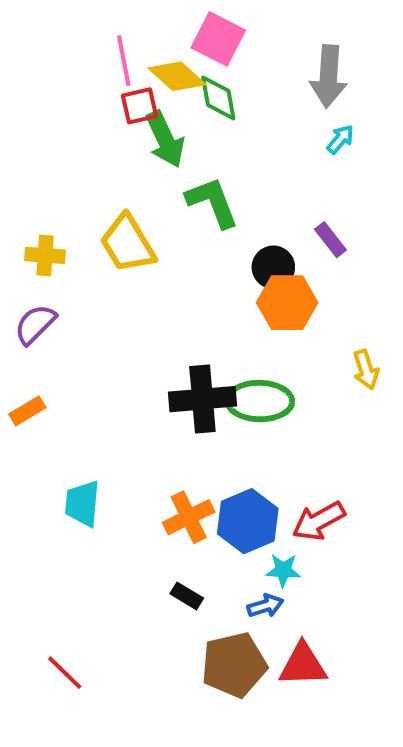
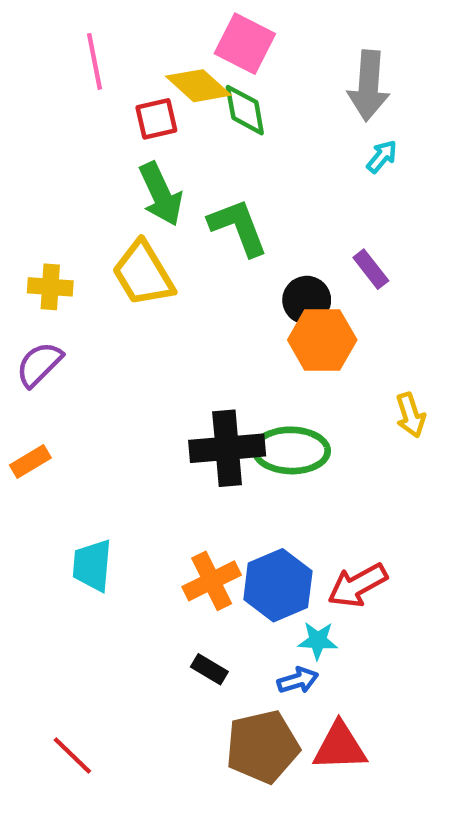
pink line: (124, 61) -> (94, 61), moved
green arrow: (165, 139) -> (161, 194), moved

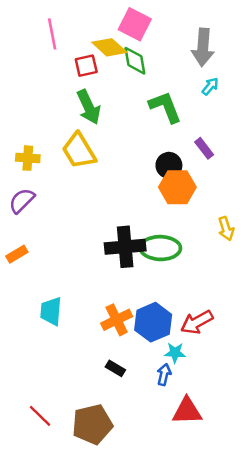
green L-shape: (238, 227) -> (165, 107), moved
blue arrow: (298, 680) -> (164, 375), turned -60
brown pentagon: (262, 747) -> (92, 424), moved

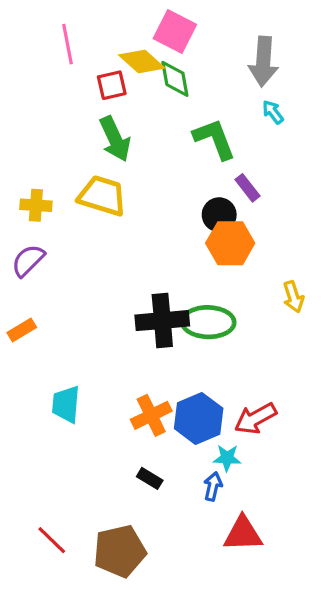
cyan arrow: (210, 86) -> (273, 112), turned -78
purple rectangle: (204, 148) -> (248, 188), moved
yellow trapezoid: (79, 151) -> (102, 196), turned 138

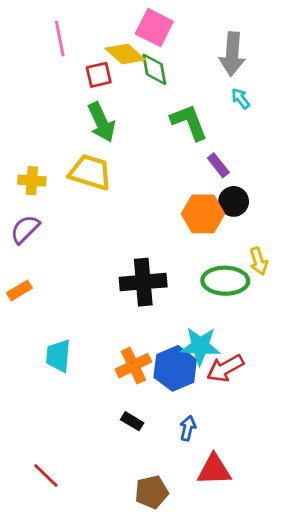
black circle: (219, 215) -> (234, 201), moved
green ellipse: (208, 322) -> (225, 281), moved
cyan star: (227, 458) -> (200, 346), moved, size x1.6
brown pentagon: (120, 551) -> (152, 492), moved, size x0.7

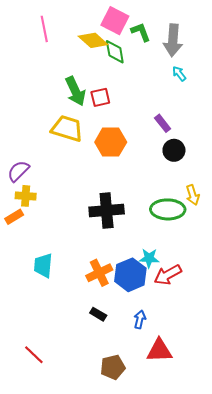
red square: (99, 75) -> (100, 97), moved
green L-shape: (189, 122) -> (141, 32), moved, size x0.7
yellow cross: (32, 181) -> (26, 196), moved
orange hexagon: (203, 214) -> (111, 142), moved
cyan star: (200, 346) -> (149, 258), size x0.7

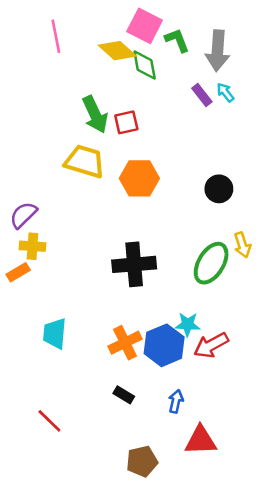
purple rectangle: (163, 123) -> (202, 95), moved
green ellipse: (168, 209) -> (211, 263), turned -60
red line: (34, 355) -> (49, 421), moved

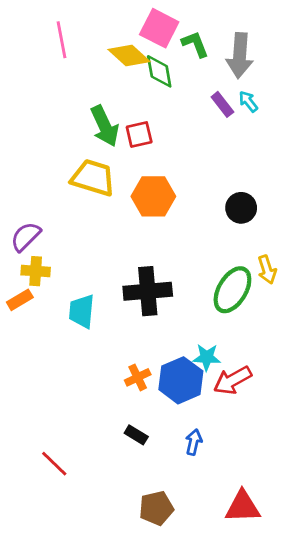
cyan trapezoid: (55, 334) -> (82, 311), moved
orange cross: (125, 343) -> (138, 377), size x0.7
red triangle: (201, 440) -> (243, 507), moved

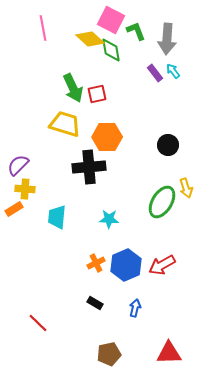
black cross: (148, 291) -> (89, 167), moved
cyan star: (207, 357) -> (109, 219), moved

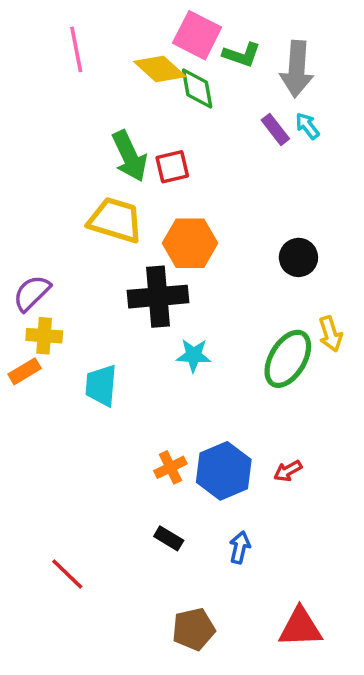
green L-shape: (136, 31) -> (242, 55), turned 130
cyan star: (109, 219) -> (194, 355), moved
red arrow: (162, 265) -> (288, 471), size x0.6

